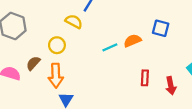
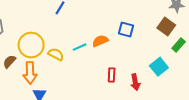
yellow semicircle: (74, 21) -> (56, 54), moved
yellow circle: (57, 45) -> (31, 45), size x1.6

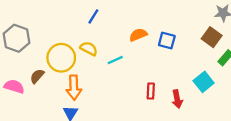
orange semicircle: (100, 41) -> (138, 35), moved
yellow semicircle: (56, 54) -> (89, 49), moved
orange arrow: (30, 73) -> (74, 88), moved

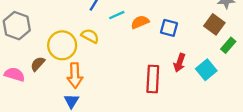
cyan line: (115, 60) -> (117, 15), moved
red rectangle: (151, 91) -> (153, 79), size x1.6
red arrow: (177, 99) -> (180, 63), moved, turned 30

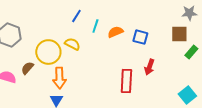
cyan line: (117, 15) -> (95, 26), turned -48
brown square: (214, 24) -> (179, 34), turned -36
cyan square: (206, 70) -> (187, 95), moved

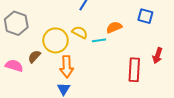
cyan line: (95, 26) -> (99, 40), moved, turned 64
orange semicircle: (115, 32) -> (114, 27), moved
blue square: (140, 37) -> (145, 16), moved

